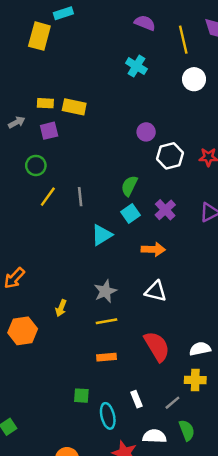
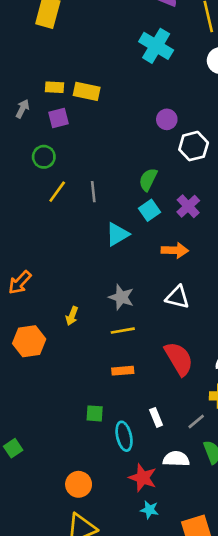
cyan cross: (136, 66) -> (156, 46), size x1.4
gray arrow: (17, 122) -> (22, 109), turned -35
gray star: (105, 291) -> (121, 297), turned -30

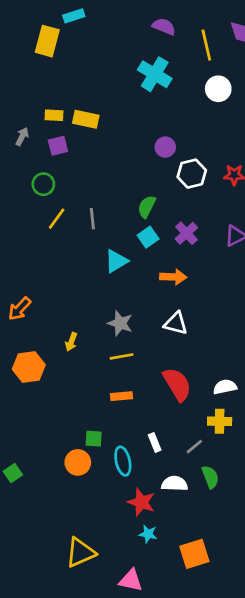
orange circle: (79, 484) -> (78, 462), moved

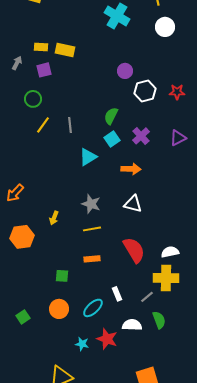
yellow cross: (220, 421) -> (166, 278), size x1.4
green square: (94, 439) -> (62, 276), moved
cyan ellipse: (123, 461) -> (93, 308), turned 60
green square: (13, 473) -> (23, 317), moved
cyan star: (148, 534) -> (82, 344), moved

